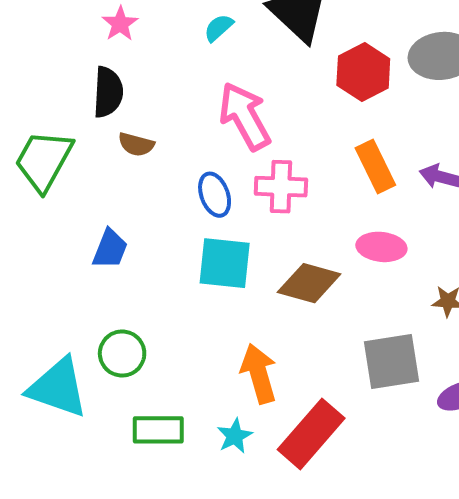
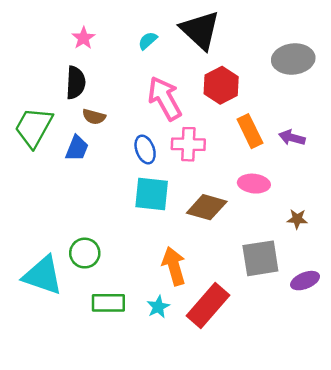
red hexagon: (363, 72) -> (221, 85), moved
blue trapezoid: (110, 249) -> (77, 148), moved

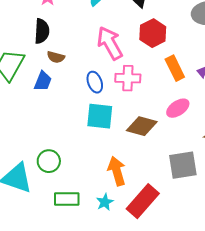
pink ellipse: (254, 184) -> (178, 108), turned -40

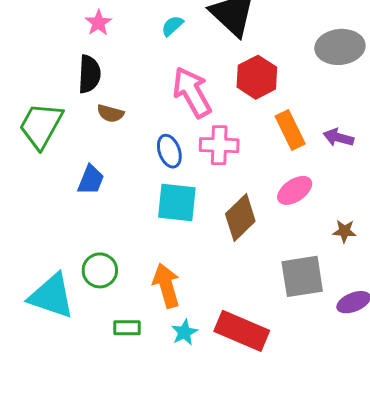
blue trapezoid: (43, 81) -> (91, 180), moved
brown diamond: (142, 126) -> (240, 218), turned -60
orange arrow: (117, 171) -> (166, 286), moved
green rectangle: (67, 199) -> (127, 328), size x0.7
red rectangle: (143, 201) -> (242, 331), turned 72

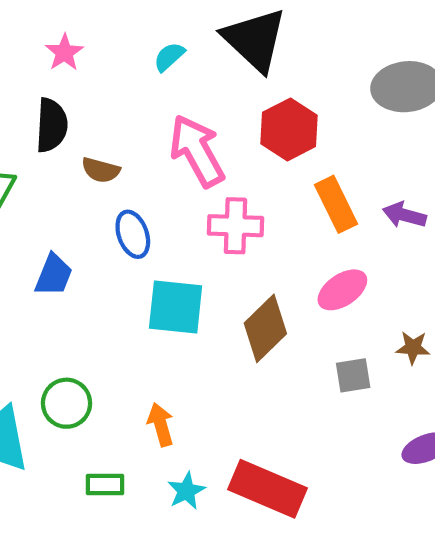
brown semicircle: (110, 113) -> (101, 170), moved
blue ellipse: (169, 151) -> (133, 234), moved
gray square: (302, 276) -> (353, 375), moved, size x0.6
orange arrow: (166, 286) -> (161, 425), size x0.7

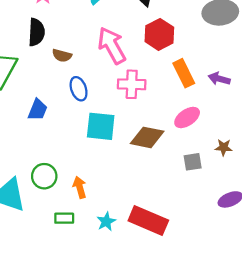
brown diamond: (265, 328) -> (147, 137), turned 56
orange arrow: (161, 425) -> (80, 187), moved

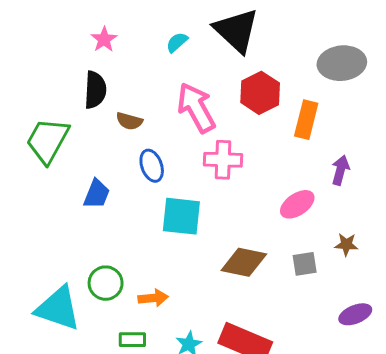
orange rectangle: (184, 73) -> (306, 120), moved, turned 40
purple arrow: (219, 79) -> (340, 170), moved, turned 90
brown diamond: (147, 137) -> (244, 262), moved
orange arrow: (80, 187) -> (153, 298), turned 100

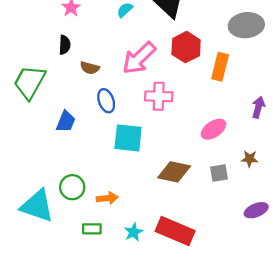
black semicircle: (95, 90) -> (65, 45), size x0.7
pink arrow: (196, 108) -> (139, 58), turned -105
purple arrow: (340, 170) -> (258, 107), moved

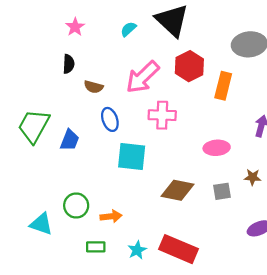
green trapezoid: (30, 82) -> (34, 126), moved
pink ellipse: (213, 129) -> (217, 148), turned 30
cyan triangle: (37, 206) -> (41, 224), size x0.7

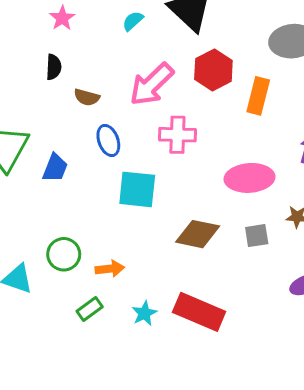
pink ellipse: (217, 148) -> (250, 178), size x1.4
green rectangle: (96, 247) -> (90, 309), turned -36

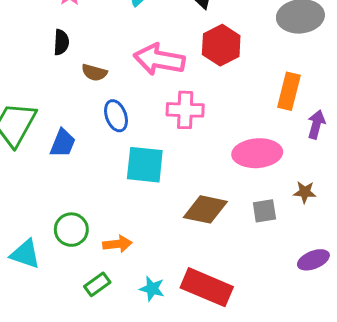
pink arrow: (152, 84) -> (159, 60), turned 54
orange rectangle: (258, 96) -> (289, 91), moved
cyan star: (144, 313) -> (152, 289), turned -30

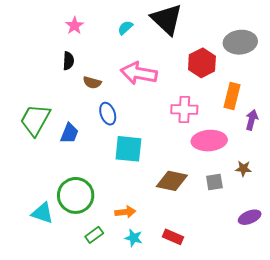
red hexagon: (221, 45) -> (202, 63), moved
pink cross: (185, 110) -> (184, 109), moved
green circle: (71, 230) -> (76, 195), size x1.5
orange arrow: (117, 244) -> (125, 212), moved
red rectangle: (207, 287) -> (173, 237), size x0.6

